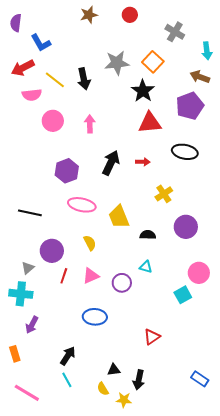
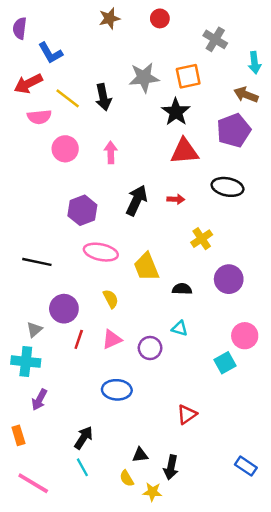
orange square: (153, 62) -> (188, 76), turned 35

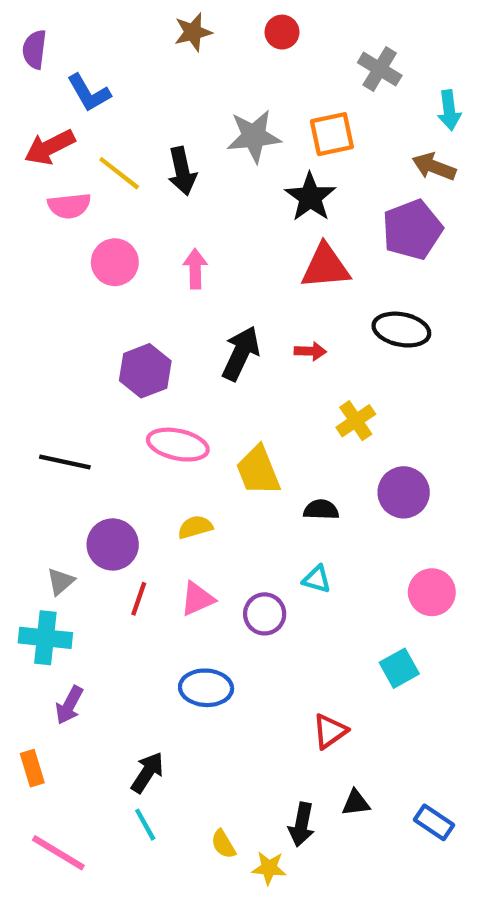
yellow semicircle: (111, 299) -> (195, 527), turned -78
cyan square: (225, 363) -> (399, 668), moved
black triangle: (140, 455) -> (356, 803), moved

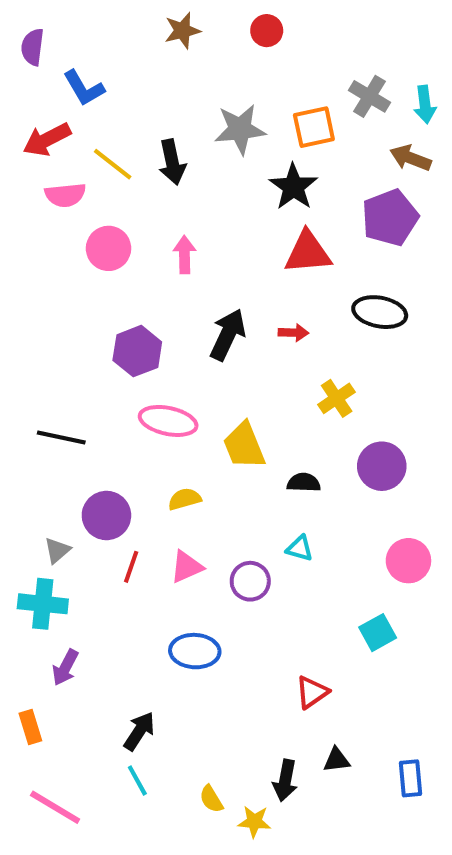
gray cross: (380, 69) -> (369, 96), moved
blue rectangle: (434, 822) -> (411, 778), turned 51

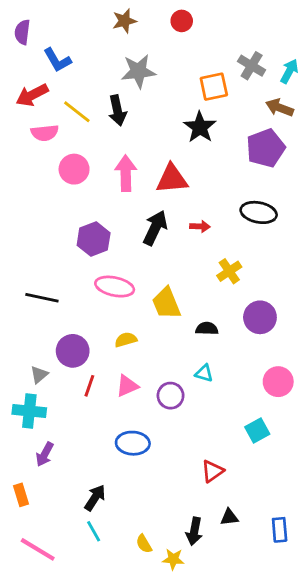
cyan arrow: (425, 105) -> (289, 71), turned -145
gray star: (240, 129) -> (138, 71), moved
red triangle: (308, 252) -> (172, 179), moved
pink arrow: (185, 255) -> (126, 173), size x1.4

